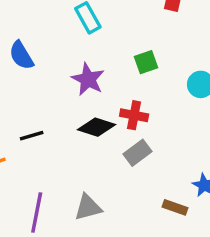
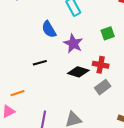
blue semicircle: (21, 55) -> (49, 29), moved
black line: (32, 136) -> (40, 63), moved

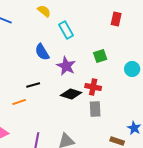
gray rectangle: (103, 87) -> (95, 109), turned -56
orange line: (18, 93) -> (19, 102), moved

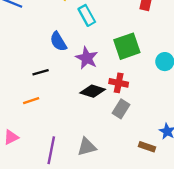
green square: (100, 56) -> (127, 46), size x1.6
black line: (33, 85) -> (41, 72), moved
gray rectangle: (95, 109) -> (121, 109), turned 35

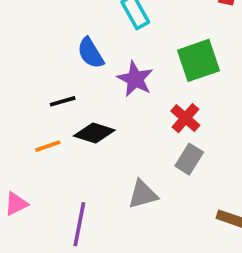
red cross: (119, 83) -> (185, 118), turned 30
black diamond: (93, 91) -> (94, 133), moved
gray triangle: (87, 147) -> (143, 194), moved

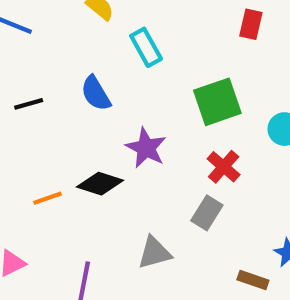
purple star: (135, 79) -> (146, 148), moved
black line: (63, 101) -> (29, 104), moved
red cross: (185, 118) -> (224, 167), moved

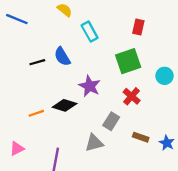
red rectangle: (251, 24) -> (138, 27), moved
black line: (29, 104) -> (37, 62), moved
gray rectangle: (207, 213) -> (111, 121), moved
brown rectangle: (253, 280) -> (141, 137), moved

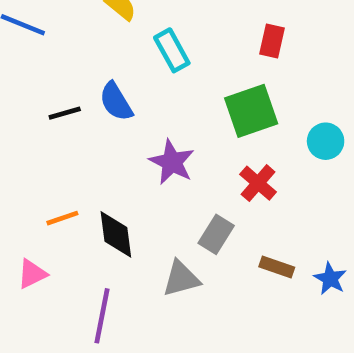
black diamond: (65, 105) -> (116, 234), moved, turned 65
pink triangle: (17, 149) -> (32, 274), moved

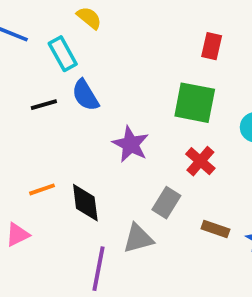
cyan rectangle: (172, 50) -> (63, 54), moved
green square: (251, 111) -> (195, 103), turned 30
purple line: (102, 316) -> (99, 269), moved

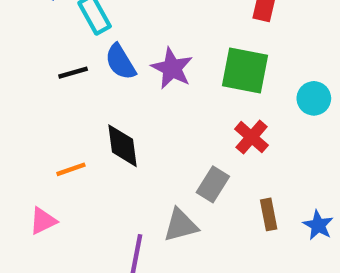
purple star: (131, 144) -> (172, 68), moved
black diamond: (85, 203) -> (123, 146), moved
brown rectangle: (215, 229) -> (269, 214), turned 60

